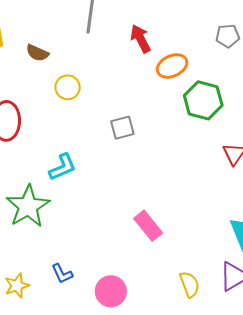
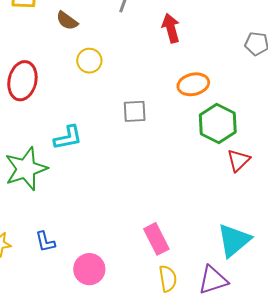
orange ellipse: (172, 66) -> (193, 84), moved
green hexagon: (203, 100) -> (218, 123), moved
pink rectangle: (148, 226) -> (156, 239), moved

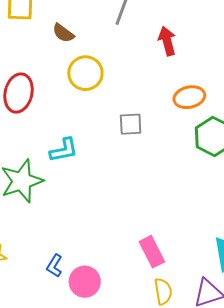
yellow circle: (89, 61) -> (85, 73), size x1.4
blue L-shape: (45, 242) -> (54, 266), moved, turned 45

